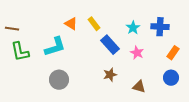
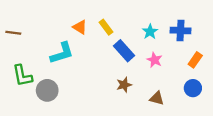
green L-shape: (20, 52) -> (22, 76), moved
gray circle: (59, 80) -> (47, 90), moved

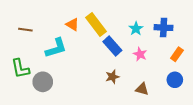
yellow rectangle: (106, 27) -> (96, 25), size x1.6
brown line: (13, 33) -> (25, 30), moved

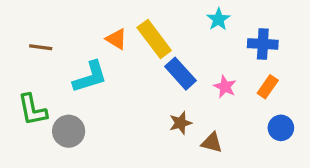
cyan star: (136, 29) -> (218, 19), moved
orange rectangle: (177, 54) -> (268, 87), moved
brown triangle: (142, 89) -> (212, 143), moved

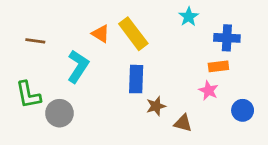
blue rectangle: (181, 74) -> (136, 79), moved, turned 44
cyan L-shape: (90, 77) -> (78, 66), turned -40
pink star: (225, 87) -> (209, 90), moved
orange rectangle: (268, 87) -> (218, 66), moved, turned 48

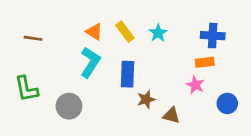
cyan star: (189, 17) -> (158, 33), moved
yellow rectangle: (133, 34) -> (125, 32), size x0.7
cyan L-shape: (78, 66) -> (90, 62), moved
gray circle: (59, 113) -> (69, 106), moved

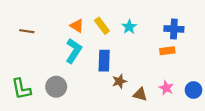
pink star: (195, 85) -> (166, 88), moved
green L-shape: (26, 89) -> (21, 89), moved
blue circle: (227, 103) -> (194, 90), moved

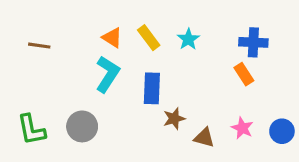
orange rectangle: (167, 51) -> (244, 74), turned 64

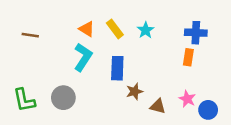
orange rectangle: (244, 74) -> (188, 57), turned 42
blue circle: (282, 131) -> (208, 110), moved

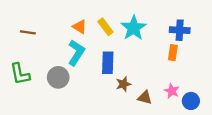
cyan star: (146, 30) -> (134, 28), size x1.6
gray circle: (63, 98) -> (58, 77), moved
green L-shape: (24, 100) -> (20, 74), moved

